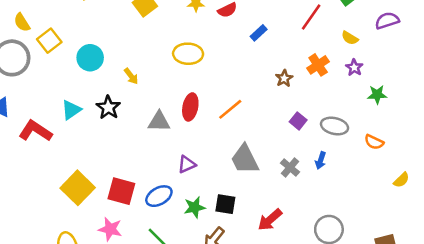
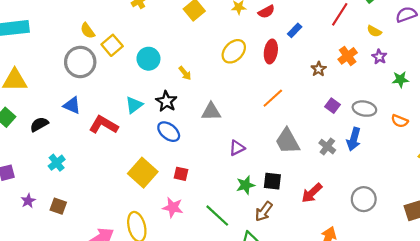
yellow ellipse: (188, 54) -> (234, 51), turned -45
red ellipse: (190, 107) -> (271, 51), moved
blue arrow: (321, 160) -> (354, 139), size x1.5
red square: (121, 191) -> (181, 174), size x0.6
blue ellipse: (159, 196) -> (169, 132), moved, turned 70

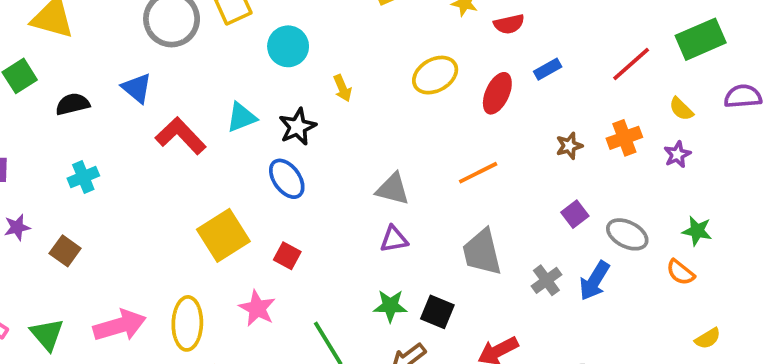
green star: (400, 79) -> (697, 231), moved
gray triangle: (211, 112) -> (393, 189), moved

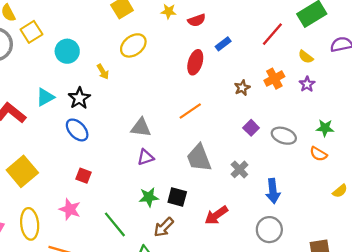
yellow ellipse: (435, 75) -> (133, 45), moved
yellow square: (223, 235) -> (22, 171), moved
blue arrow: (594, 281) -> (273, 191), moved, turned -30

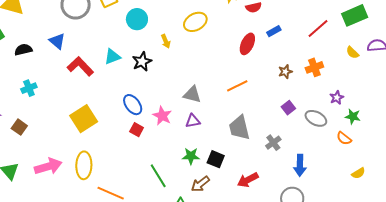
yellow semicircle: (306, 57) -> (352, 53), moved
purple star: (307, 84) -> (337, 98), moved
blue ellipse: (77, 130) -> (133, 105), moved
pink star: (70, 209) -> (162, 116), moved

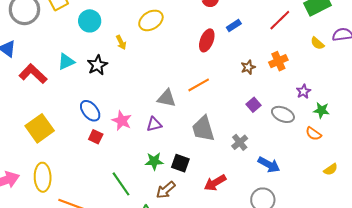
gray triangle: (192, 94) -> (167, 98), moved
blue arrow: (300, 165) -> (269, 165), turned -60

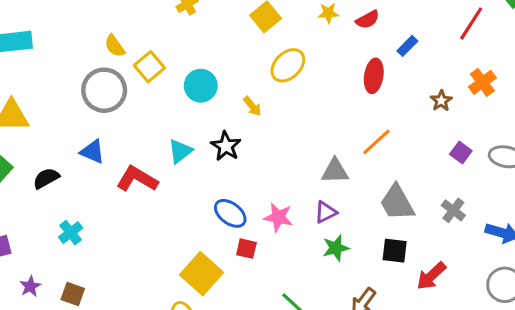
yellow square: (40, 128) -> (201, 274), moved
green star: (154, 161) -> (336, 248), moved
black square: (180, 163) -> (395, 251), moved

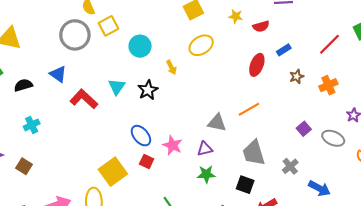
brown star: (441, 101) -> (297, 77), moved
cyan triangle: (180, 151) -> (117, 87), turned -30

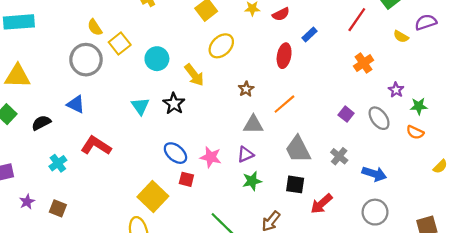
yellow arrow: (171, 67) -> (194, 75), size x1.5
brown star: (297, 77) -> (246, 89), moved
red L-shape: (84, 99) -> (96, 146), moved
gray ellipse: (333, 138) -> (379, 118), turned 40

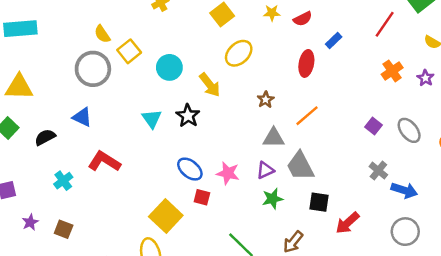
purple star: (396, 90) -> (425, 78), moved
gray trapezoid: (298, 149) -> (300, 166), moved
gray cross: (339, 156) -> (378, 171), moved

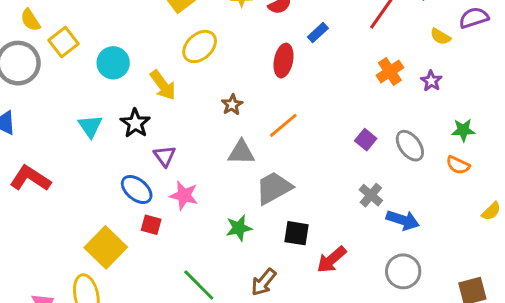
gray trapezoid: (300, 166) -> (274, 188), turned 88
purple triangle: (265, 170) -> (165, 156), moved, turned -42

